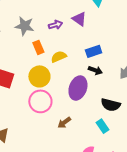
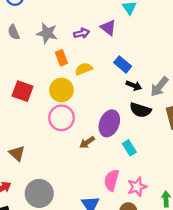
blue rectangle: (94, 51) -> (123, 64), turned 56
black arrow: (95, 70) -> (134, 86), moved
purple ellipse: (78, 88) -> (109, 123), moved
black semicircle: (111, 105) -> (140, 110), moved

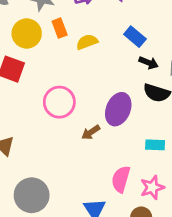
yellow circle: (61, 90) -> (27, 33), moved
cyan rectangle: (129, 148) -> (155, 145), moved, turned -56

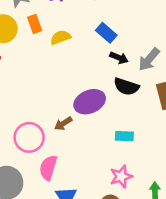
pink circle: (59, 102) -> (29, 137), moved
purple ellipse: (118, 109) -> (90, 102), turned 44
pink semicircle: (121, 179) -> (48, 168), moved

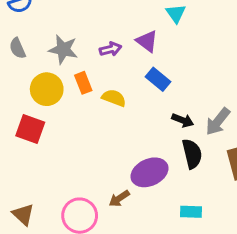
blue rectangle: (106, 33) -> (158, 79), moved
yellow semicircle: (61, 37) -> (114, 98), turned 42
black semicircle: (126, 87) -> (192, 154), turned -120

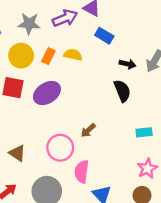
purple arrow: (110, 49) -> (65, 18), size x1.5
orange rectangle: (83, 83) -> (48, 56), moved, turned 56
black semicircle: (192, 154) -> (122, 91), moved
purple ellipse: (149, 172) -> (47, 93), moved

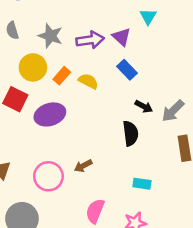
pink semicircle: (82, 172) -> (95, 211), moved

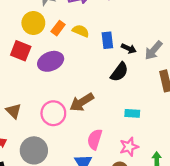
blue rectangle: (127, 70) -> (107, 40), moved, turned 42
black semicircle: (130, 133) -> (119, 72), turned 48
brown arrow: (83, 166) -> (82, 102), size x1.6

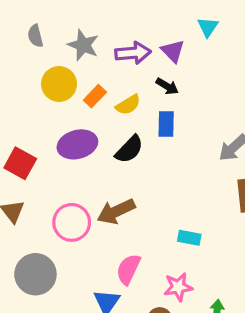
yellow semicircle: (81, 31) -> (128, 105), turned 119
black arrow: (129, 49) -> (167, 86), moved
red square: (21, 51) -> (20, 163), moved
black semicircle: (119, 72) -> (129, 149), moved

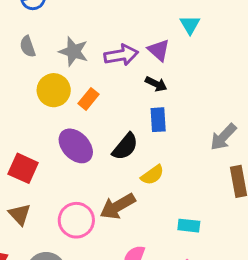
yellow semicircle: (128, 105) -> (152, 175), moved
purple ellipse: (77, 144) -> (76, 146), turned 66

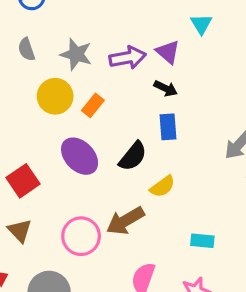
red square: (23, 168) -> (23, 181), turned 32

